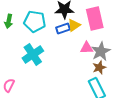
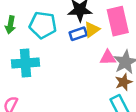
cyan cross: (33, 55) -> (25, 63), moved, turned 30

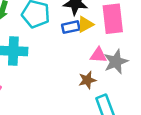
brown star: (124, 82) -> (87, 80), moved

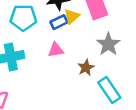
pink triangle: (98, 55) -> (56, 50), moved

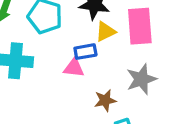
blue rectangle: (59, 22) -> (85, 52), moved

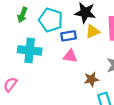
blue rectangle: (85, 52) -> (68, 36), moved

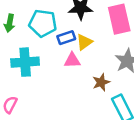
yellow triangle: (93, 32) -> (84, 42), moved

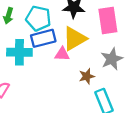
blue rectangle: (66, 38) -> (43, 38), moved, size x1.5
yellow triangle: (84, 42) -> (75, 39), size x1.6

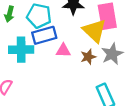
yellow triangle: (75, 39) -> (94, 31), moved, turned -45
brown star: (87, 76) -> (88, 57), moved

